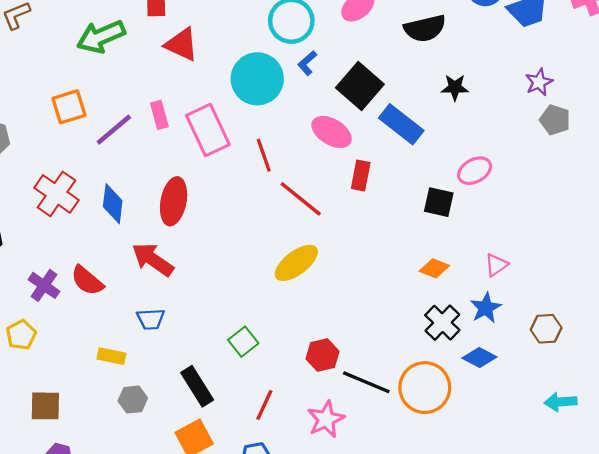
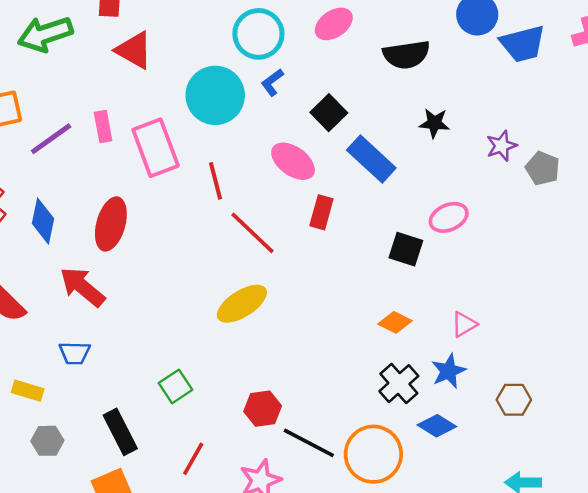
purple star: (539, 82) -> (502, 146), moved
black square: (360, 86) -> (329, 113), size x0.7

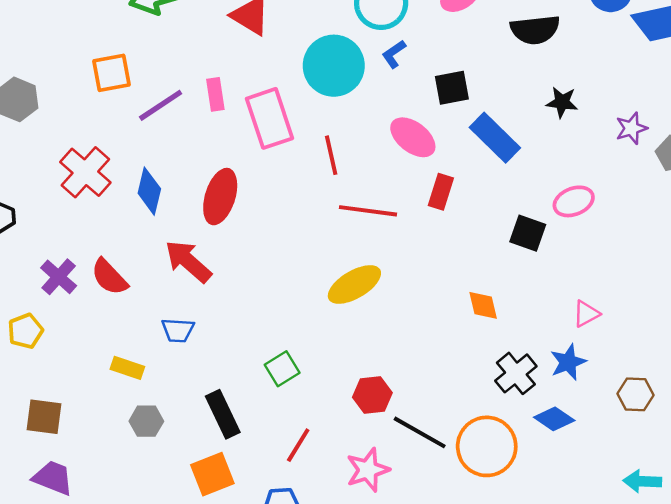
black square: (329, 113) -> (452, 88), turned 32
red line: (253, 233) -> (368, 211), turned -38
orange diamond: (395, 322) -> (483, 305), moved, turned 48

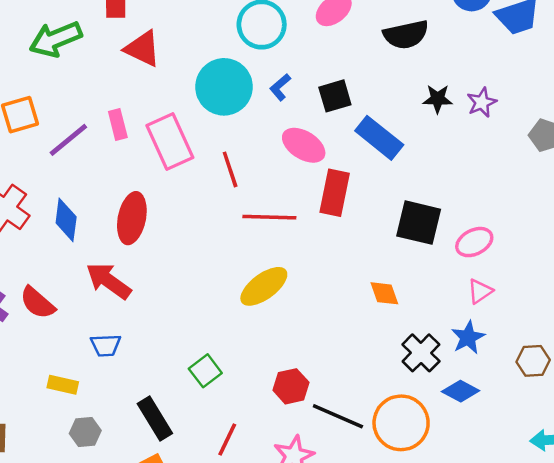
blue L-shape: (394, 54) -> (280, 87), moved
purple star: (631, 128) -> (482, 102), moved
red rectangle: (441, 192) -> (335, 193), size x1.4
pink ellipse: (574, 201) -> (474, 242), moved
black square: (528, 233) -> (419, 223), size x1.4

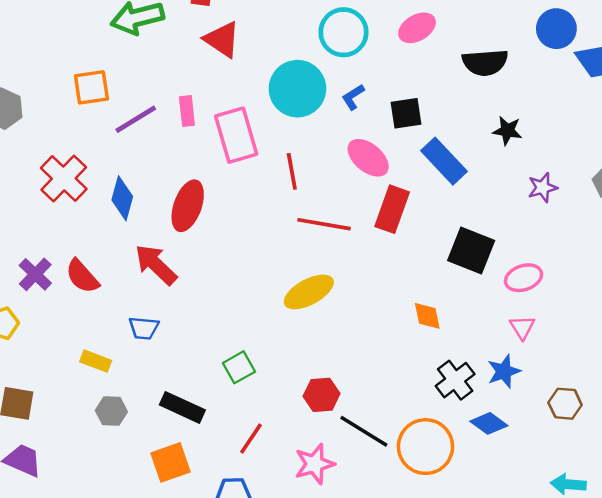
purple star: (482, 102) -> (543, 188), moved
pink triangle: (480, 291) -> (522, 327), turned -36
black rectangle: (155, 418) -> (182, 407), turned -42

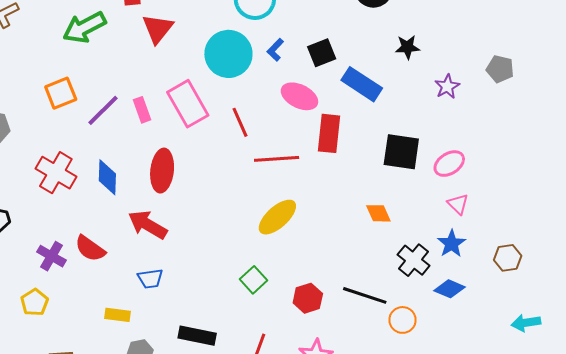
red triangle: (222, 39) -> (158, 29), turned 48
pink rectangle: (187, 111) -> (142, 110), moved
green square: (239, 367) -> (254, 280), moved
black line: (364, 431) -> (365, 295), moved
orange circle: (426, 447) -> (402, 320), size x0.6

